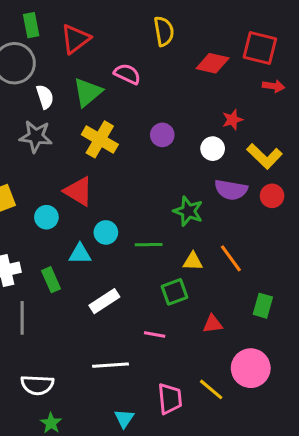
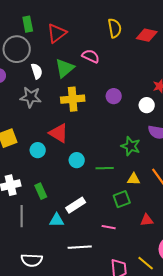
red diamond: (213, 63) -> (147, 35), moved
yellow cross: (100, 139) -> (73, 99), turned -35
cyan triangle: (80, 254) -> (57, 220), moved

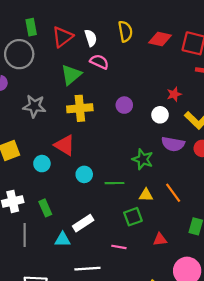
white semicircle: (37, 71) -> (91, 38), moved

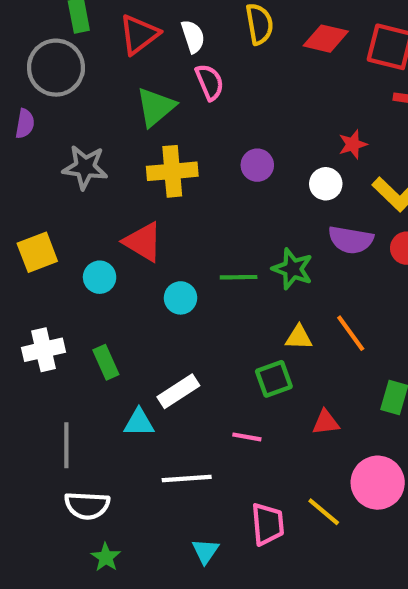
pink semicircle: (99, 62) -> (210, 82), turned 42
green line: (115, 183) -> (239, 277), moved
gray line: (25, 235) -> (66, 445), moved

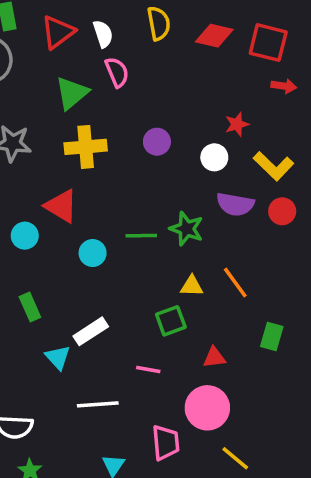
cyan triangle: (139, 422) -> (58, 357), turned 48
pink circle: (378, 483) -> (207, 408), moved
yellow line: (324, 512) -> (235, 458), moved

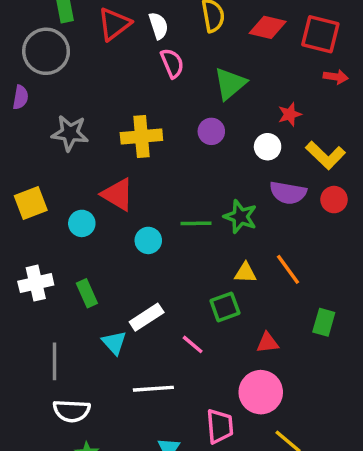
green triangle: (72, 93) -> (230, 84), moved
pink line: (148, 370) -> (193, 344), moved, turned 30

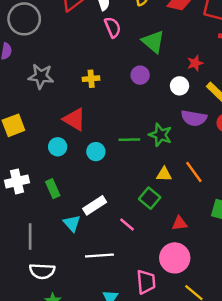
green triangle: (230, 84) -> (153, 42), turned -40
yellow cross: (141, 136) -> (91, 79), size x0.6
cyan circle: (82, 223) -> (58, 147), moved
green square: (225, 307) -> (150, 198), turned -30

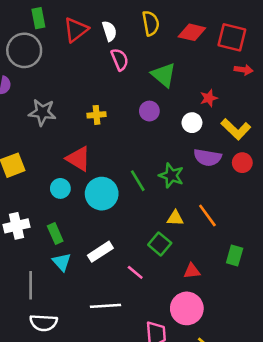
green line: (129, 140) -> (138, 181), turned 60
cyan circle: (96, 152) -> (102, 194), size x1.6
cyan triangle: (72, 223) -> (62, 262), moved

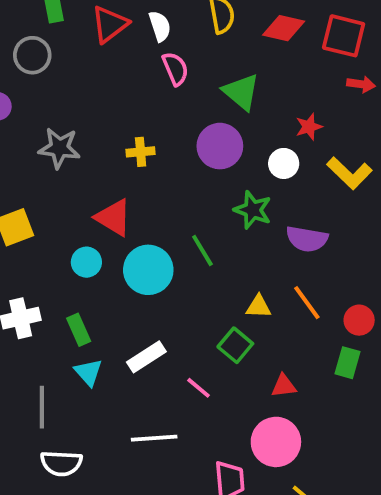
gray circle: (24, 50) -> (32, 55), size x0.7
purple circle: (149, 111) -> (220, 146), size x1.5
purple semicircle: (207, 157) -> (307, 239), moved
red circle: (242, 163) -> (359, 320), moved
green star: (171, 176) -> (253, 210), moved

